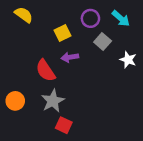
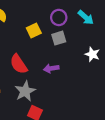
gray square: (103, 41) -> (59, 38), moved, turned 32
purple arrow: (70, 57) -> (51, 68), moved

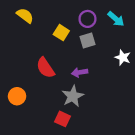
yellow square: (34, 30) -> (61, 33), turned -32
gray star: (25, 91) -> (73, 96), moved

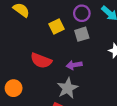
yellow square: (61, 33) -> (57, 26), turned 32
red semicircle: (45, 68) -> (41, 61), turned -35

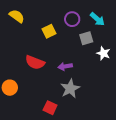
gray square: (82, 34) -> (86, 38), moved
gray star: (68, 88) -> (70, 89), moved

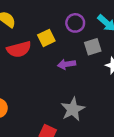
red semicircle: (35, 62) -> (19, 49), moved, turned -36
purple arrow: (65, 66) -> (66, 64), moved

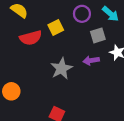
purple arrow: (66, 64) -> (91, 61), moved
gray star: (73, 109) -> (61, 69), moved

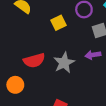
red semicircle: (31, 38) -> (34, 60), moved

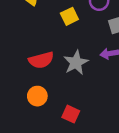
orange circle: (15, 85) -> (37, 96), moved

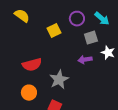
gray star: (76, 63) -> (59, 80), moved

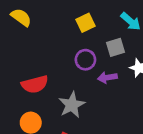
purple circle: (77, 19) -> (85, 60), moved
yellow square: (54, 31) -> (85, 23), moved

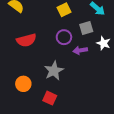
red semicircle: (35, 84) -> (26, 40), moved

